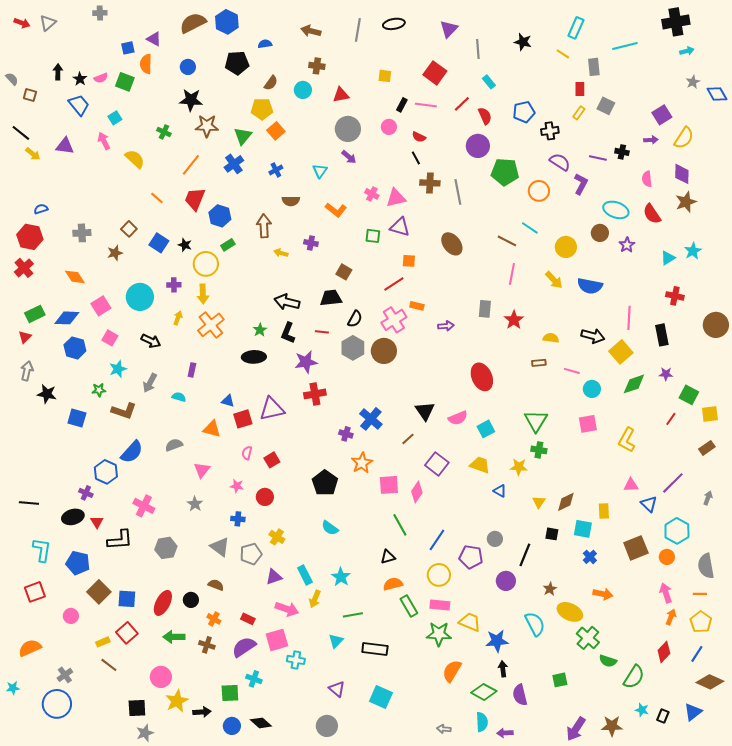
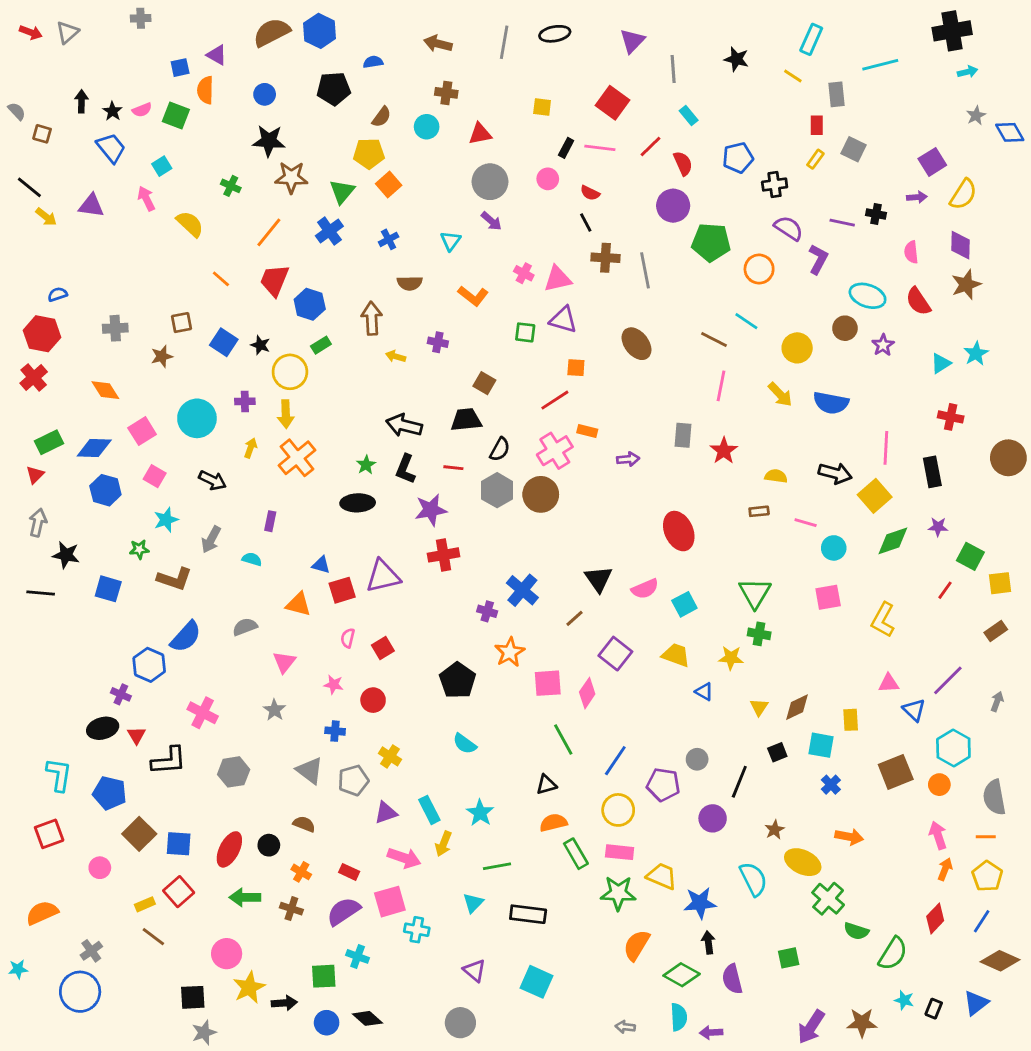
brown square: (129, 229) -> (181, 323), turned 35
black line: (29, 503) -> (41, 593), moved
black square: (552, 534) -> (777, 752), turned -32

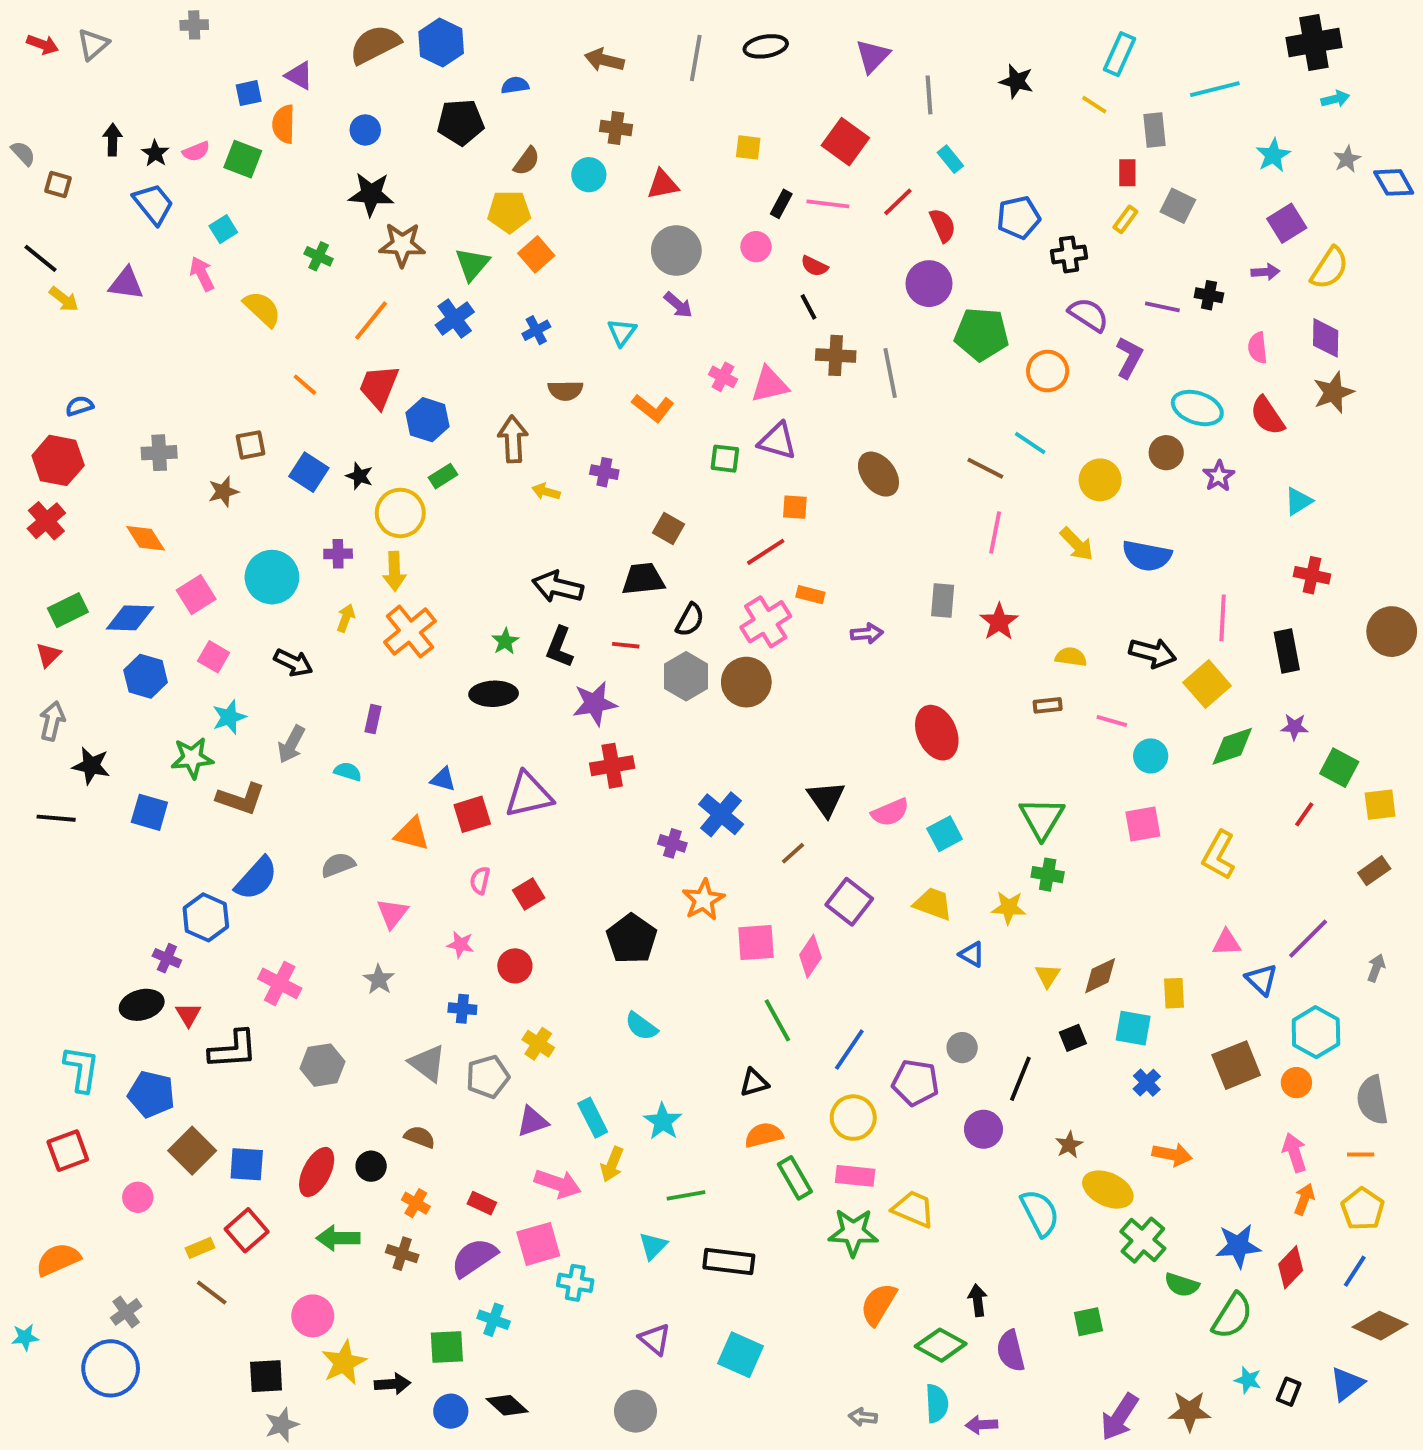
cyan star: (976, 354) -> (1273, 155), moved
green star: (139, 549) -> (192, 758), size x1.5
blue star: (700, 903) -> (1238, 1246), moved

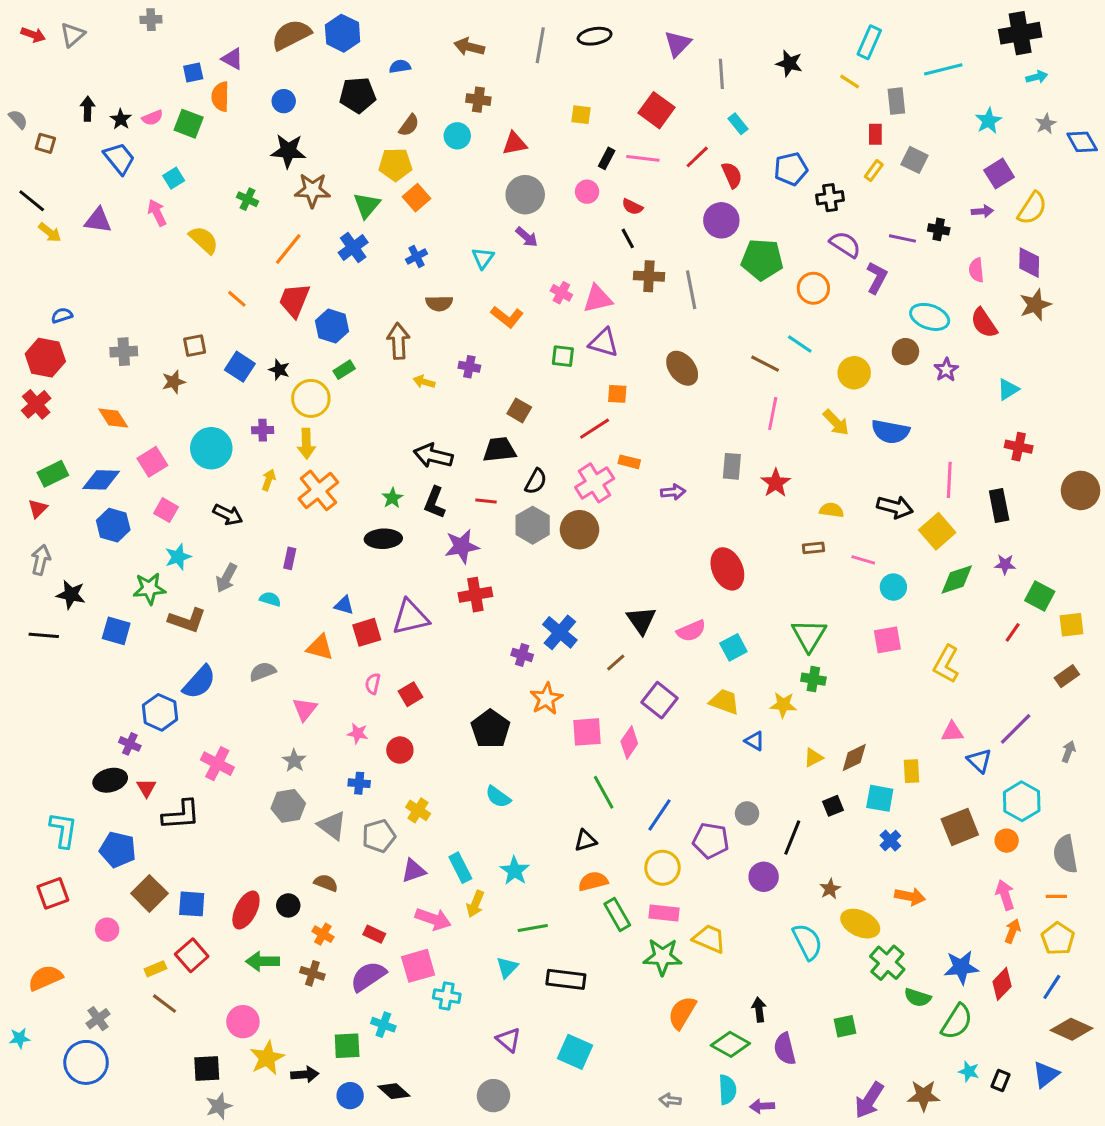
yellow triangle: (1048, 976) -> (813, 758), turned 30
gray hexagon: (322, 1065) -> (288, 806), moved

